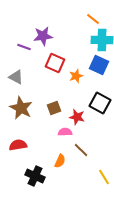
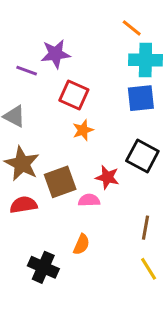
blue square: (99, 65) -> (141, 98), turned -30
orange star: (76, 76) -> (83, 130), moved
brown square: (54, 108) -> (60, 182), moved, size x1.5
red semicircle: (18, 145) -> (24, 205), moved
brown line: (81, 150) -> (145, 228), moved, turned 56

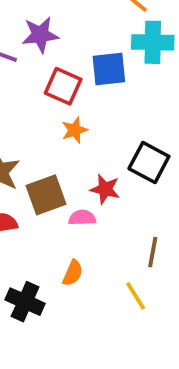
blue square: (141, 98) -> (109, 69), moved
yellow line: (149, 269) -> (136, 296), moved

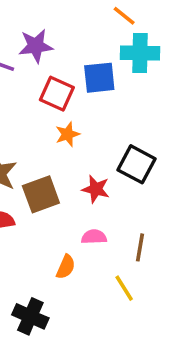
pink semicircle: (82, 218) -> (94, 237), moved
black cross: (25, 302) -> (30, 316), moved

